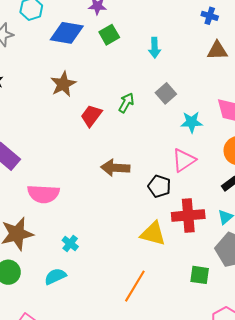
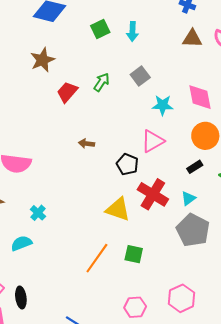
green square: (109, 35) -> (100, 29), moved
brown arrow: (115, 168) -> (87, 144), size x0.6
red cross: (188, 215) -> (153, 194), turned 32
green square: (200, 275) -> (134, 254), moved

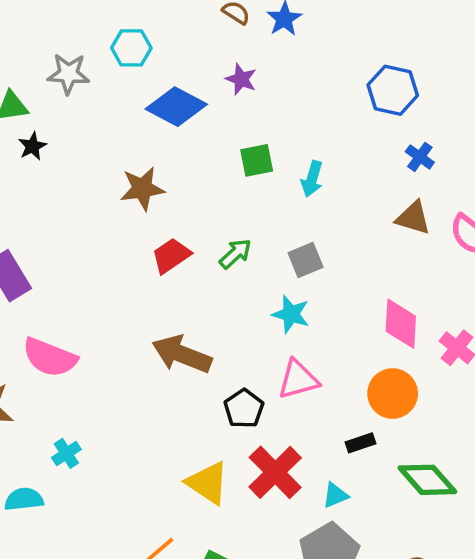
cyan star: (163, 105) -> (291, 314), moved
brown arrow: (87, 144) -> (182, 354), size x2.0

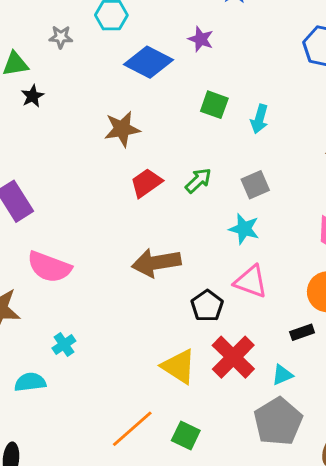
gray star: (68, 74) -> (61, 37), size x0.7
green square: (257, 160) -> (214, 105), turned 32
brown arrow: (182, 354) -> (156, 263), turned -30
pink triangle: (298, 379) -> (251, 282), turned 36

